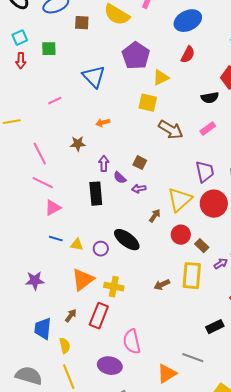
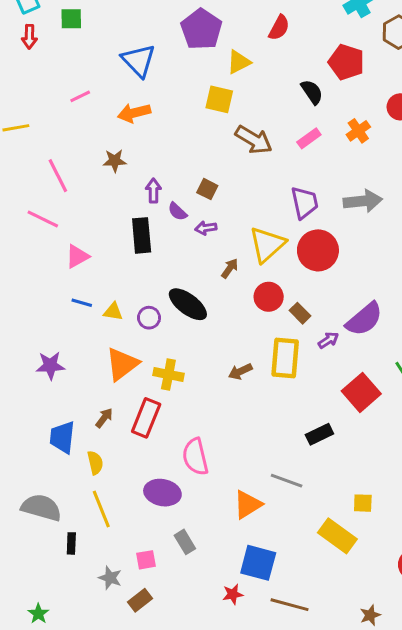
black semicircle: (210, 98) -> (312, 92), turned -114
orange arrow: (103, 123) -> (134, 113), moved, size x1.5
pink line: (43, 183) -> (43, 219), moved

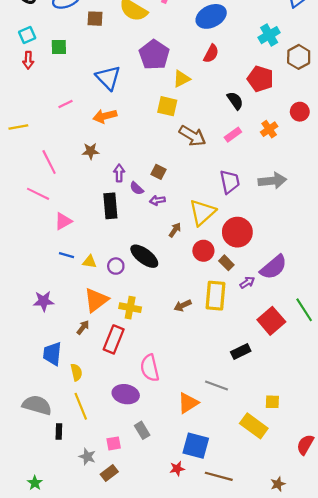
red circle: (318, 250) -> (237, 232), moved
brown arrow: (104, 418) -> (83, 327), moved

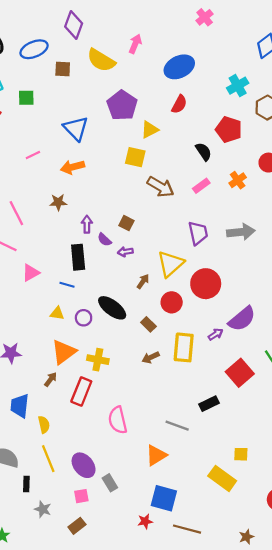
blue line: (67, 255) -> (67, 285), moved
brown rectangle: (226, 263) -> (148, 324), moved
gray line: (217, 385) -> (177, 426), moved
purple ellipse: (126, 394) -> (84, 465), moved, turned 40
gray star: (87, 457) -> (43, 509), moved

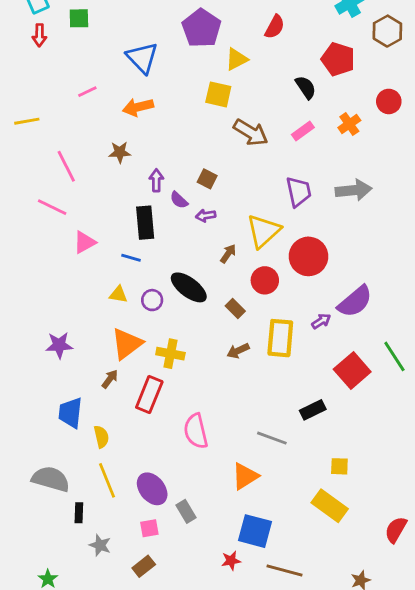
yellow square: (241, 454) -> (339, 466), moved

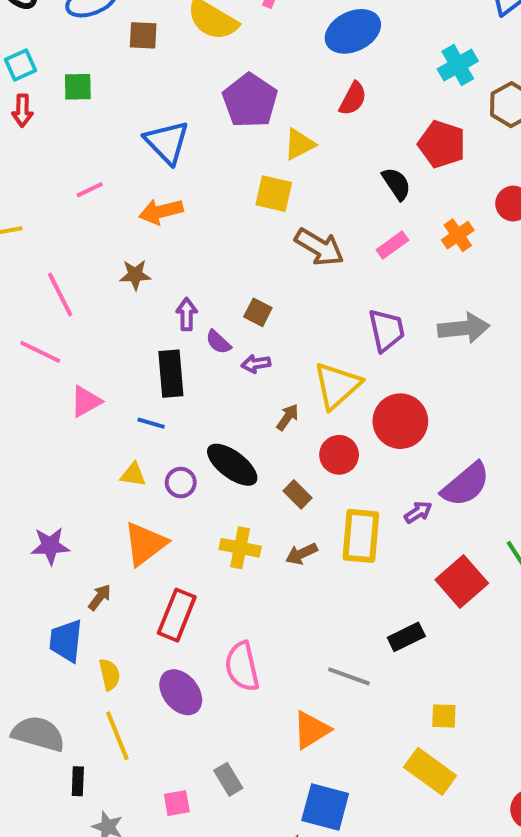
yellow cross: (170, 354) -> (240, 548), moved
brown arrow: (110, 379) -> (100, 597), moved
purple ellipse: (152, 489) -> (181, 692), moved

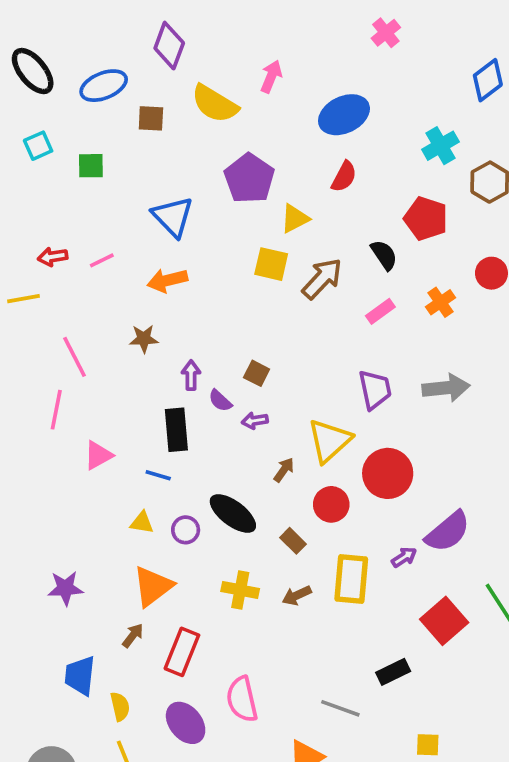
red arrow: (22, 111) -> (53, 257), moved, turned 80
brown arrow: (319, 247) -> (322, 279), moved, turned -78
pink line: (40, 352) -> (56, 410), turned 75
brown arrow: (100, 597) -> (133, 635), moved

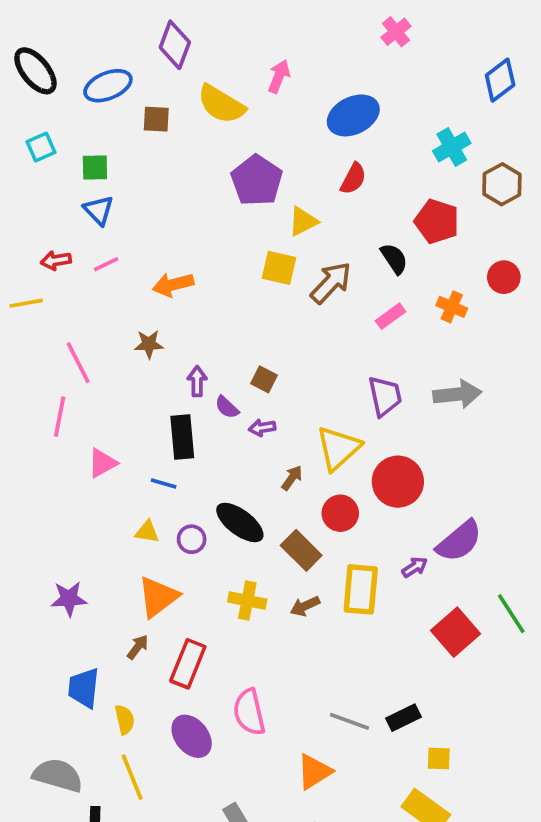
blue triangle: (173, 217) -> (99, 210), moved, size x0.7
orange cross: (440, 302) -> (452, 307), turned -32
brown rectangle: (293, 541) -> (301, 550), size x1.5
black rectangle: (393, 672) -> (403, 718), moved

